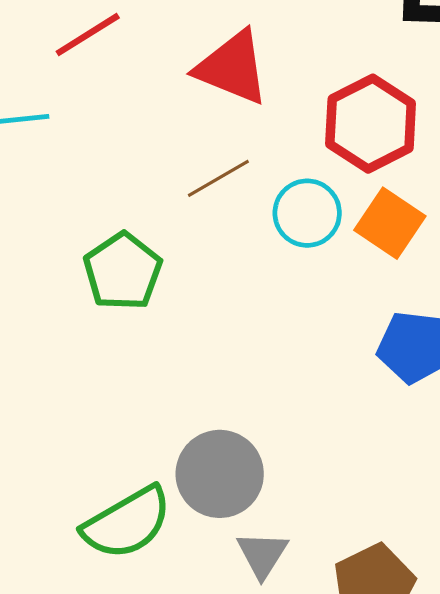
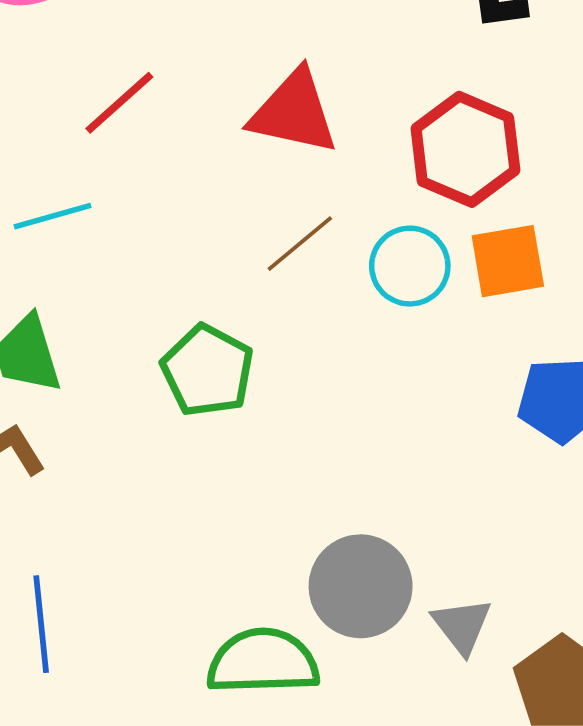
orange square: (390, 223) -> (508, 261), turned -34
green semicircle: (127, 523) -> (263, 662), turned -142
gray triangle: (262, 555) -> (462, 626), moved

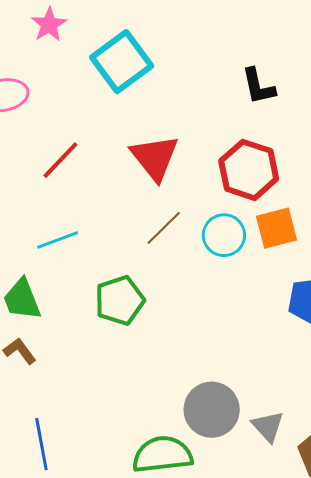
red triangle: (294, 112) -> (155, 157), turned 44
cyan line: (52, 216) -> (57, 240), moved
green pentagon: (207, 371) -> (120, 300), turned 30

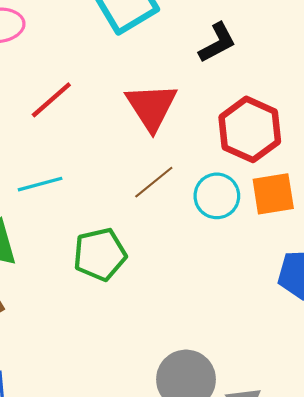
black L-shape: (258, 86) -> (217, 43), moved, turned -111

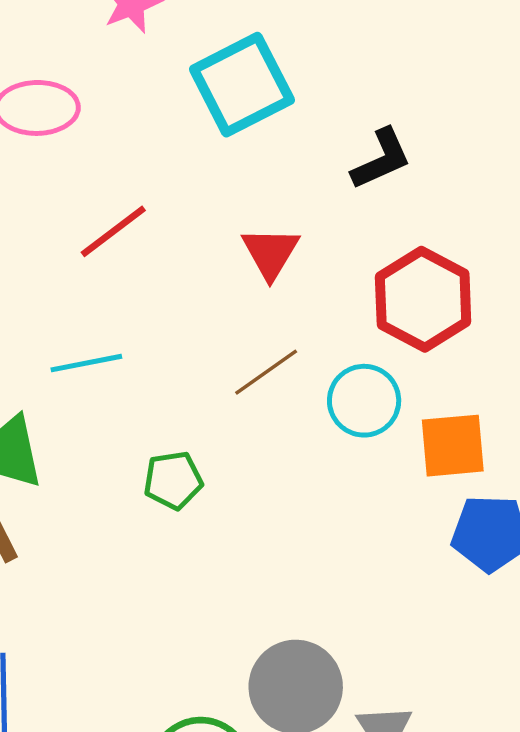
red triangle: (151, 107) -> (271, 253), size x0.7
orange square: (273, 194) -> (453, 446), moved
green pentagon: (100, 254) -> (173, 480), size x0.7

